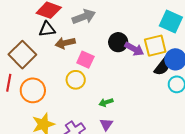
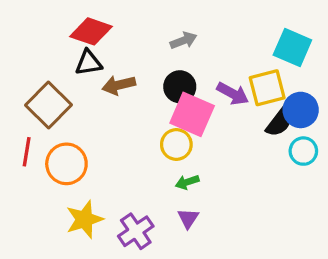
gray arrow: (84, 17) -> (183, 41), moved, size x0.7
black circle: (118, 42) -> (180, 87), moved
pink square: (85, 60) -> (192, 114), moved, size x1.5
yellow circle: (76, 80) -> (176, 144), moved

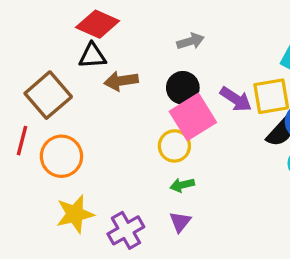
pink square: (192, 114) -> (193, 117), turned 30

